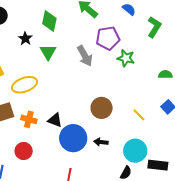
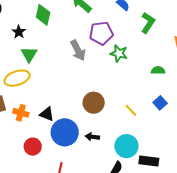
green triangle: (48, 52) -> (29, 54), moved
red circle: (24, 151) -> (33, 147), moved

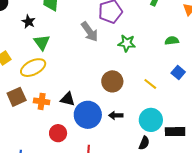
green star: (119, 53) -> (127, 43), moved

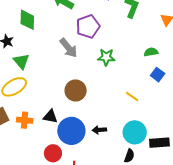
blue square: (178, 73) -> (158, 75), moved
brown circle: (112, 81) -> (76, 90), moved
red circle: (58, 133) -> (53, 153), moved

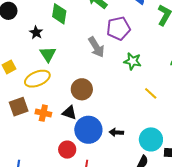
brown circle: (76, 90) -> (82, 89), moved
yellow line: (132, 96) -> (151, 93), moved

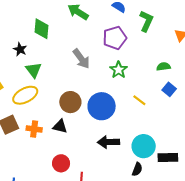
purple pentagon: (118, 28) -> (115, 38), moved
green star: (133, 61) -> (119, 70), turned 30
blue circle: (88, 130) -> (102, 106), moved
black arrow: (116, 132) -> (108, 142), size x1.5

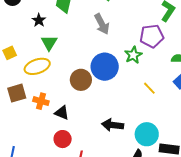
purple pentagon: (115, 38) -> (152, 36), moved
gray arrow: (81, 59) -> (102, 24), moved
blue circle: (102, 106) -> (105, 67), moved
black triangle: (60, 126) -> (62, 113), moved

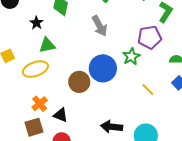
green triangle: (49, 43) -> (47, 45), turned 48
brown square: (17, 93) -> (34, 127), moved
orange cross: (41, 101) -> (40, 104), turned 35

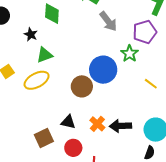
gray arrow: (100, 26) -> (108, 21), moved
orange cross: (40, 104) -> (97, 124), moved

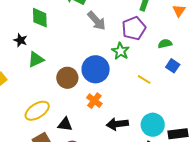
yellow ellipse: (37, 80) -> (37, 111), moved
brown circle: (82, 86) -> (67, 78), moved
orange cross: (97, 124) -> (94, 101), moved

